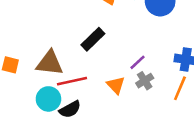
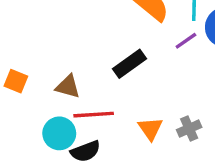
purple line: (138, 62) -> (186, 41), moved
brown triangle: (50, 63) -> (68, 87), size x0.7

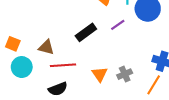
purple line: (186, 41) -> (118, 25), moved
cyan circle: (59, 133) -> (22, 67), moved

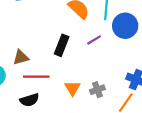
black rectangle: (86, 32) -> (62, 45), turned -36
brown triangle: (46, 47) -> (21, 57), turned -35

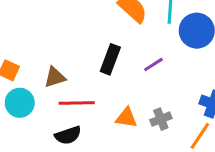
purple line: (94, 40) -> (153, 64), moved
orange triangle: (72, 88) -> (126, 118), turned -49

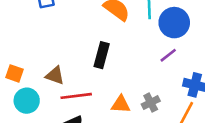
purple line: (153, 64) -> (168, 55), moved
brown triangle: (55, 77) -> (55, 75), turned 42

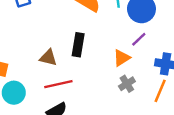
brown triangle: (55, 75) -> (48, 58), moved
orange triangle: (121, 104) -> (122, 58), moved, turned -30

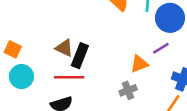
black rectangle: (78, 45) -> (80, 56), moved
gray cross: (127, 84) -> (128, 90), moved

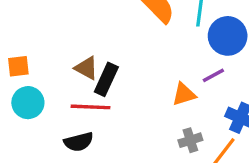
orange square: (13, 49) -> (18, 66), turned -35
gray cross: (128, 90) -> (190, 140), moved

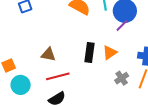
purple line: (213, 75) -> (122, 25), moved
black rectangle: (106, 79) -> (90, 52), moved

